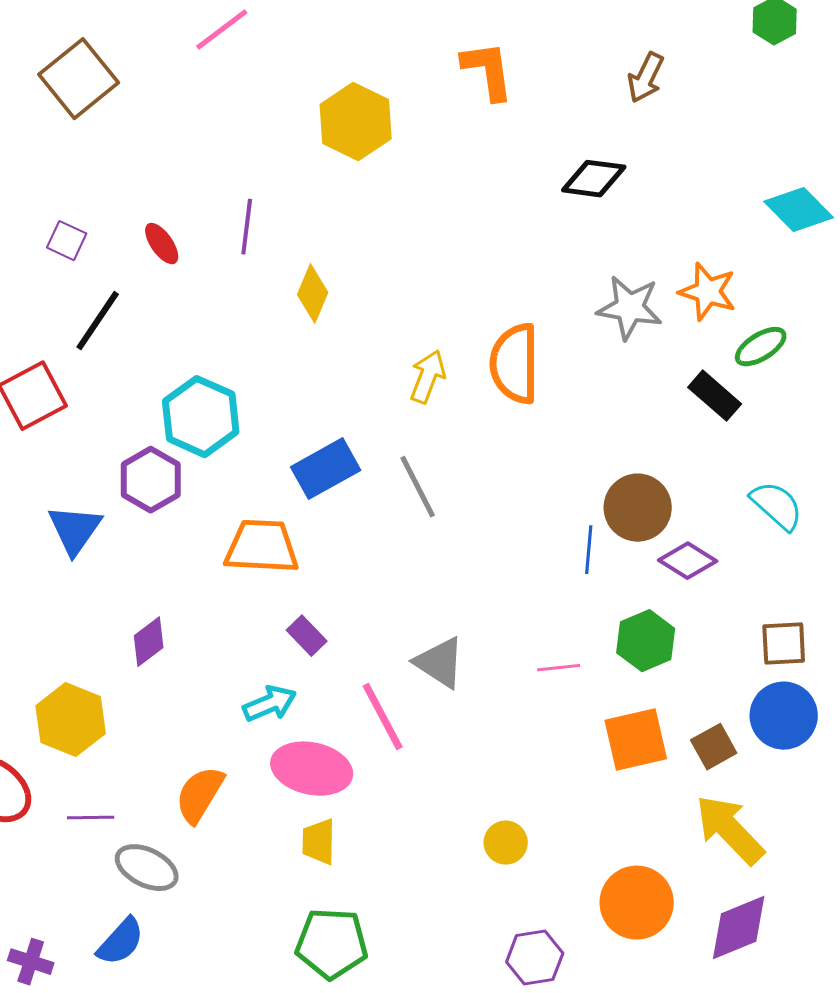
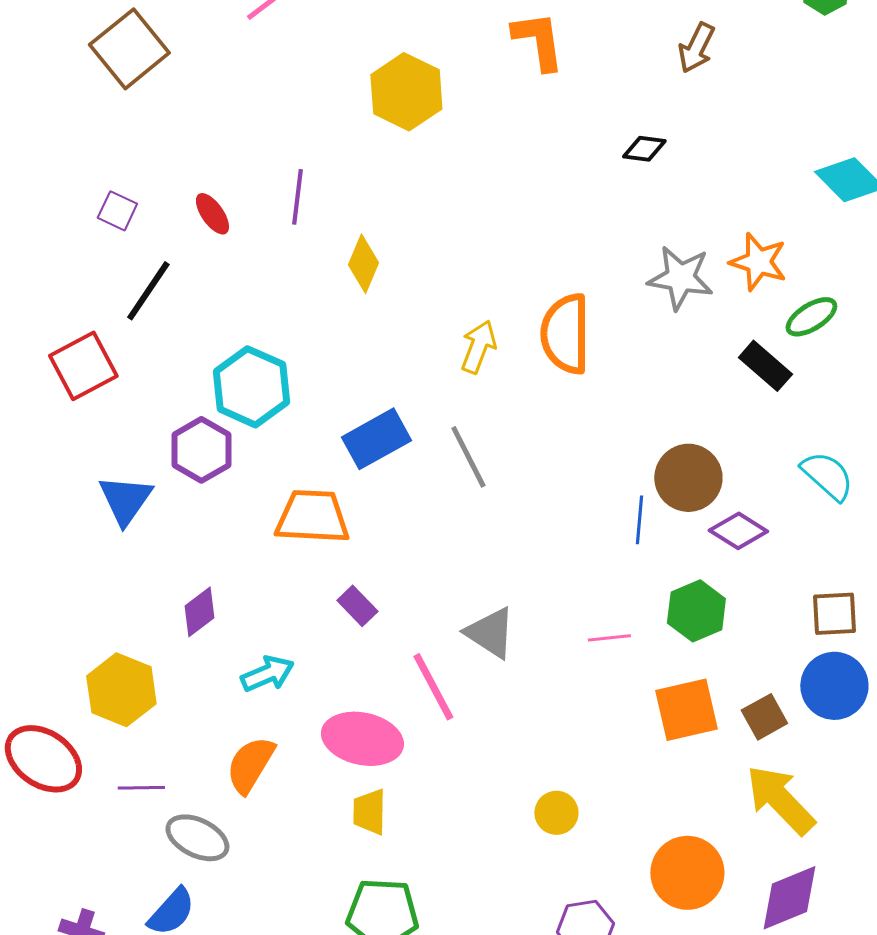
black diamond: (594, 179) -> (644, 149), size x0.7
cyan arrow: (270, 704) -> (267, 674), moved

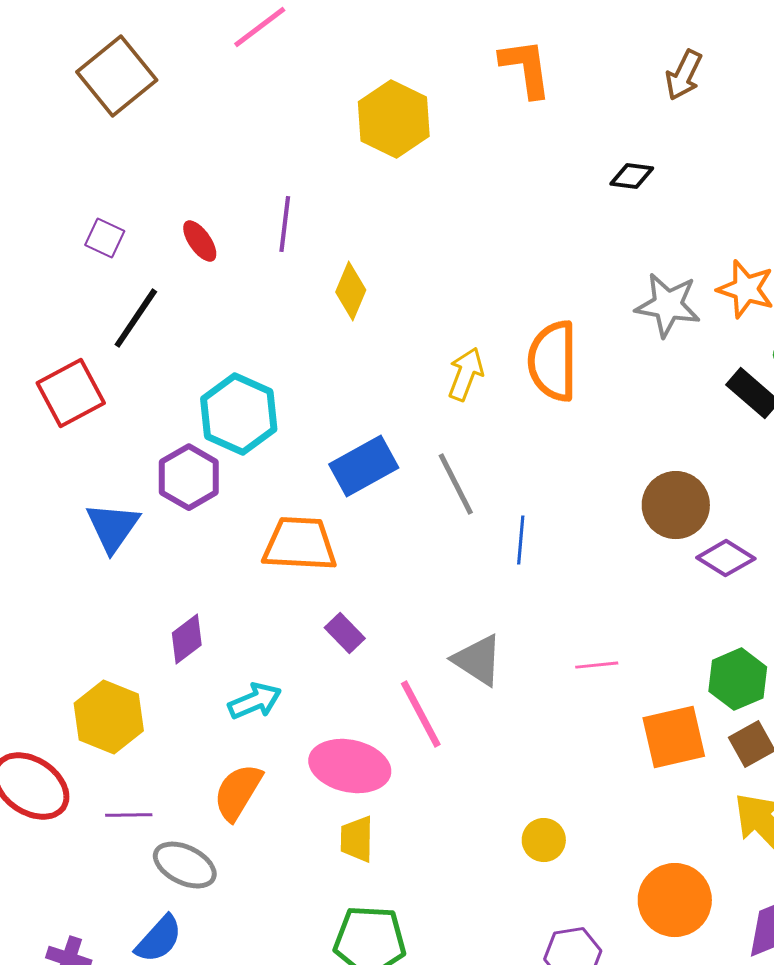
blue line: (639, 520) -> (521, 540), moved
green hexagon: (696, 611) -> (738, 679), moved

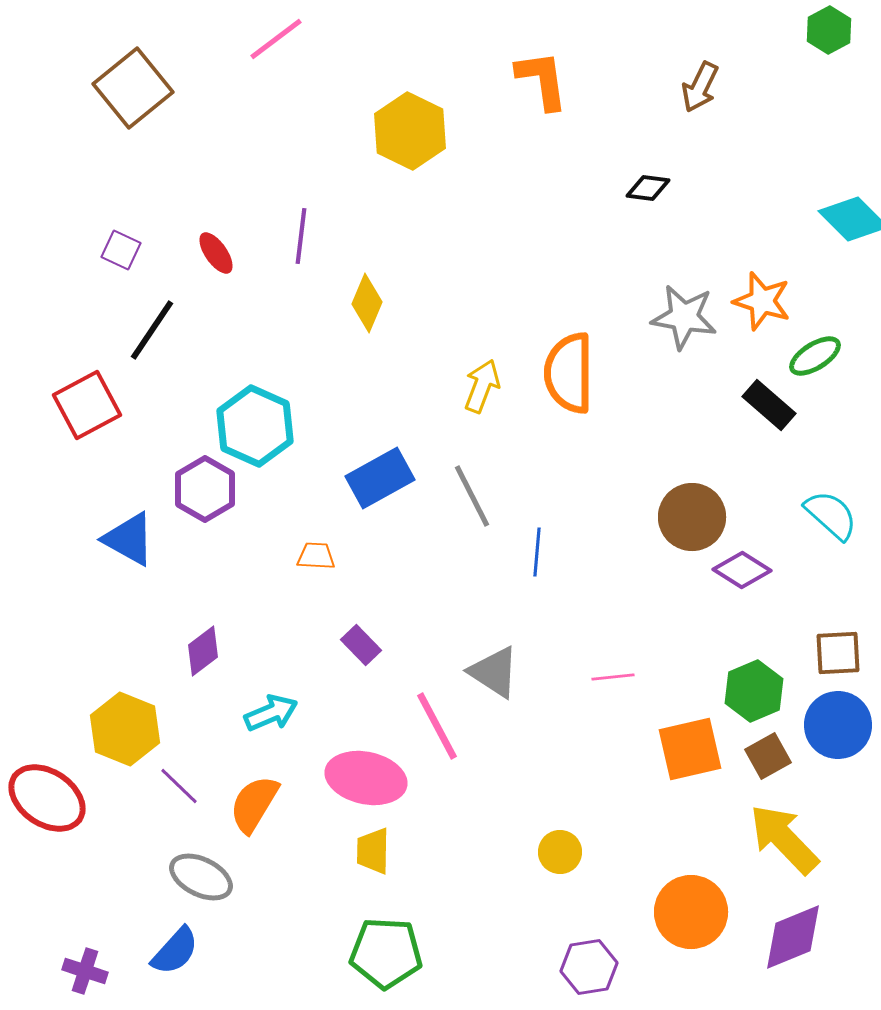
blue triangle: (113, 527) -> (129, 539), turned -36
orange trapezoid: (300, 544) -> (316, 556), size x0.5
purple line: (129, 815) -> (179, 786), moved, turned 45

